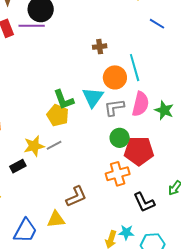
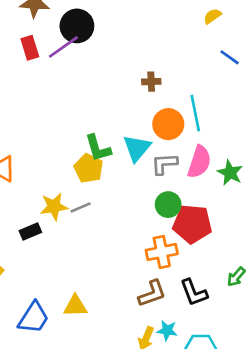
purple line: (32, 26) -> (63, 47), turned -40
brown L-shape: (76, 196) -> (152, 294), moved

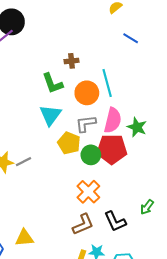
green L-shape: (98, 148) -> (52, 83), moved
cyan triangle: (137, 148) -> (50, 115), moved
yellow pentagon: (89, 168) -> (69, 143), moved
red pentagon: (192, 224) -> (112, 149), moved
orange cross: (162, 252) -> (88, 192), turned -30

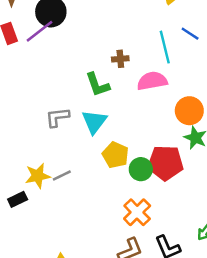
cyan line: (107, 83) -> (165, 47), moved
orange circle: (87, 93) -> (189, 111), moved
pink semicircle: (113, 120) -> (152, 81), moved, turned -115
gray L-shape: (86, 124) -> (57, 117), moved

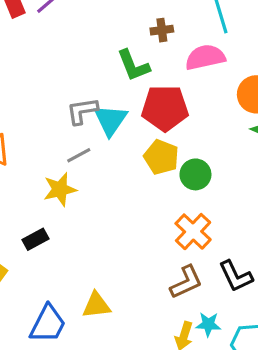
cyan triangle: (94, 122) -> (110, 120), moved
red pentagon: (165, 163) -> (165, 108), moved
gray line: (62, 176) -> (79, 155), moved
black rectangle: (18, 199) -> (36, 239), moved

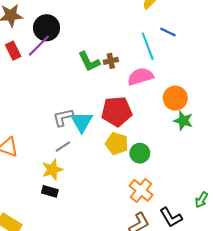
green L-shape: (133, 65) -> (89, 62), moved
black rectangle: (36, 239) -> (50, 191), moved, turned 49

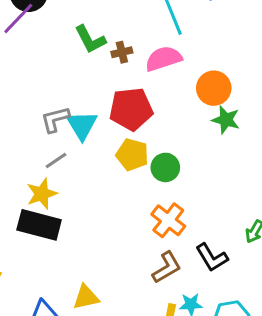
brown cross: (111, 61) -> (122, 52), moved
black rectangle: (50, 191) -> (39, 225), size x1.8

